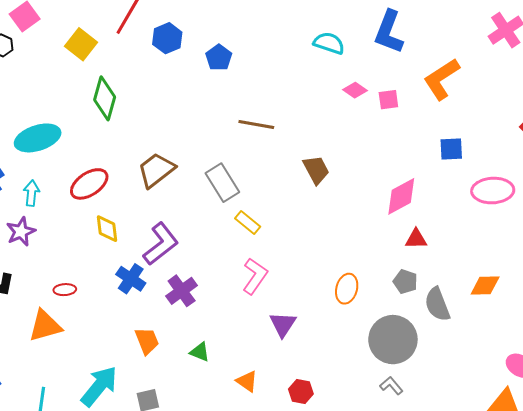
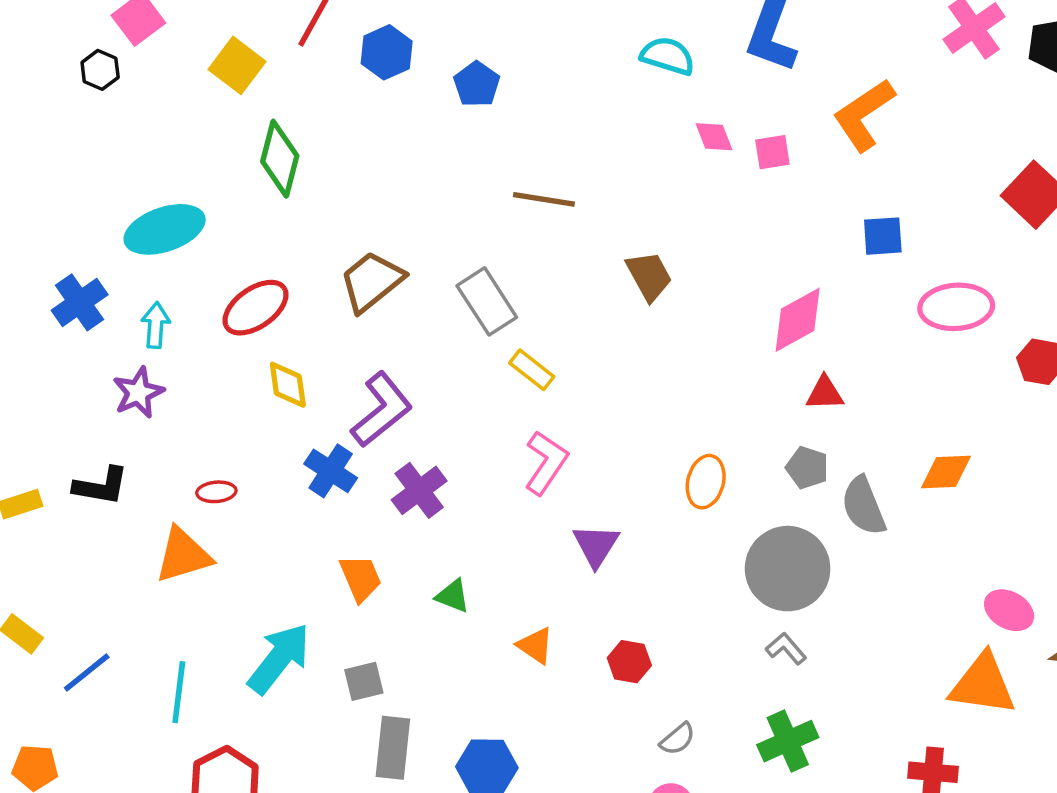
pink diamond: (355, 90) -> (714, 137), turned 35

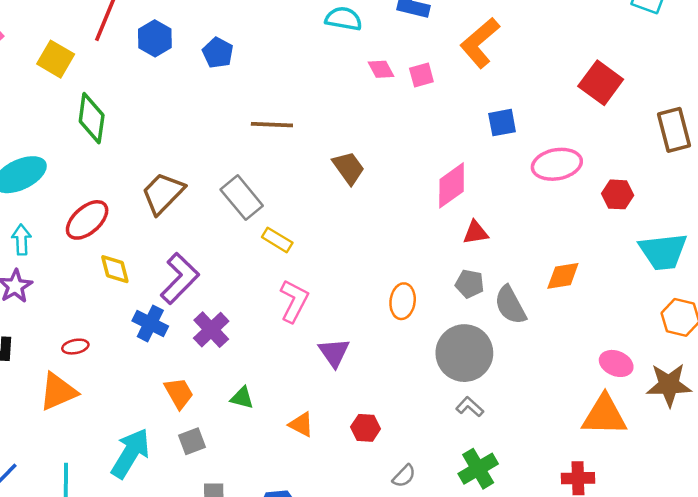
gray square: (364, 681) -> (192, 441), moved

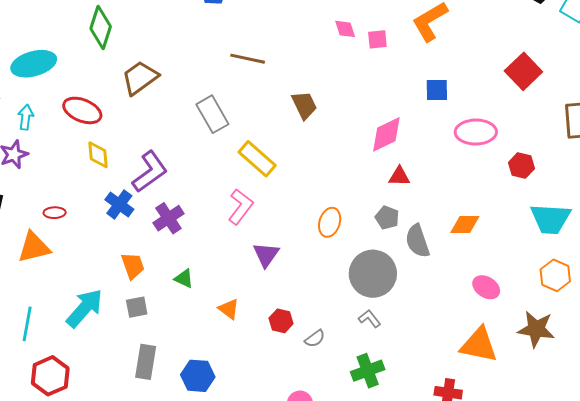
brown trapezoid: (163, 193) -> (140, 78), moved
red ellipse: (87, 220) -> (82, 110), turned 54
yellow rectangle: (277, 240) -> (257, 159), moved, size x1.5
pink ellipse: (616, 363) -> (486, 287), moved
gray semicircle: (404, 476) -> (315, 339), moved

